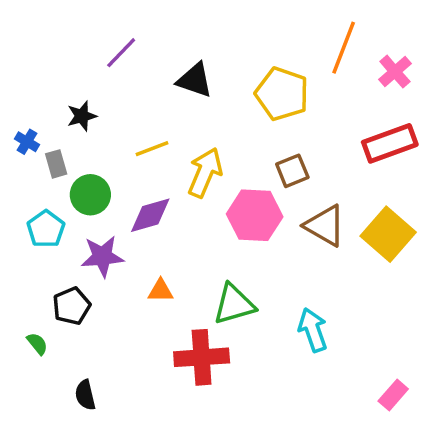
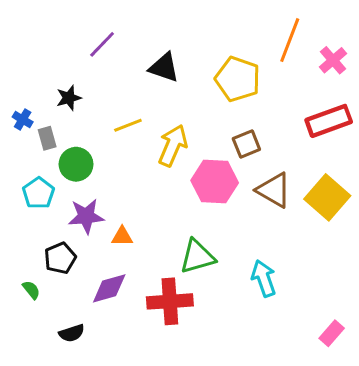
purple diamond: (150, 215) -> (109, 288), moved
orange triangle: (161, 291) -> (122, 236), moved
black semicircle: (85, 395) -> (72, 333), turned -95

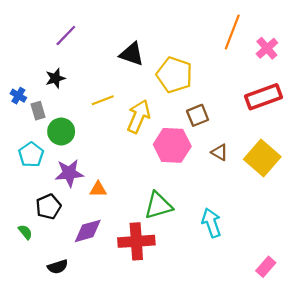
purple line: (102, 44) -> (66, 36), moved
yellow pentagon: (238, 79) -> (174, 75), moved
brown triangle: (274, 190) -> (220, 152), size x0.6

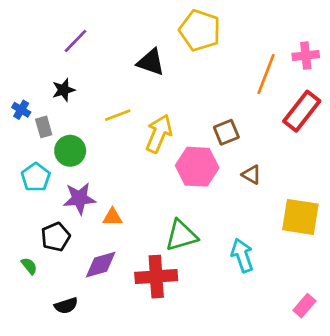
orange line: (232, 32) -> (266, 74), moved
pink cross: (267, 48) -> (306, 56), turned 35
yellow pentagon: (174, 75) -> (200, 30), moved
red rectangle: (263, 97) -> (302, 111), turned -32
yellow square: (262, 158) -> (300, 217), moved, turned -32

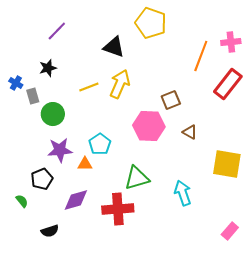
yellow arrow: (159, 134) -> (120, 84), moved
cyan pentagon: (36, 177) -> (100, 144), moved

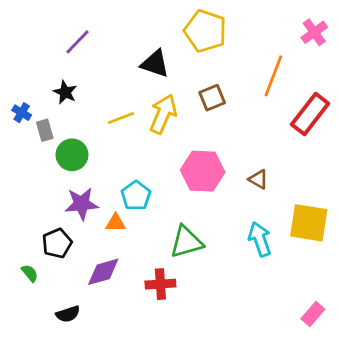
pink cross: (231, 42) -> (314, 32), moved, turned -30
black star: (48, 68) -> (65, 92), turned -30
brown square: (171, 100) -> (212, 98), moved
cyan arrow: (183, 193) -> (260, 239), moved
red cross: (118, 209) -> (160, 284), size x0.7

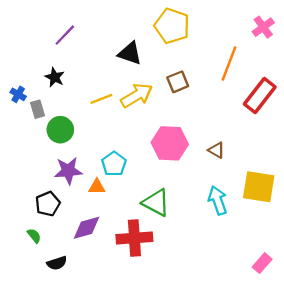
yellow arrow: (163, 114) -> (137, 95), turned 36
green triangle: (186, 242) -> (156, 203), turned 44
green semicircle: (30, 273) -> (34, 236), moved
red cross: (160, 284) -> (134, 238), size x1.4

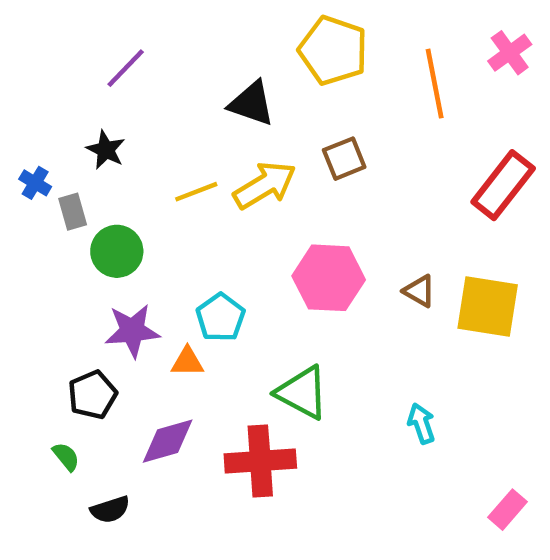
orange line: (229, 64) -> (435, 84), moved, turned -32
yellow square: (259, 187) -> (488, 306), moved
cyan arrow: (218, 200) -> (421, 423), moved, size x0.7

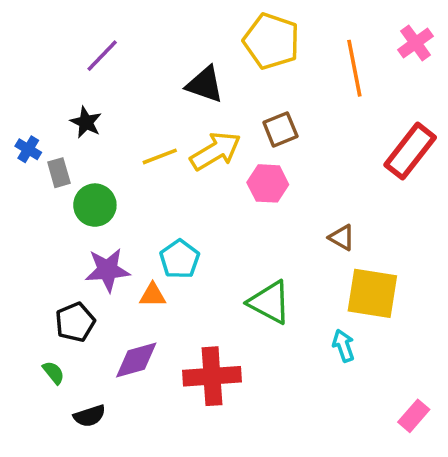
pink hexagon: (329, 278) -> (268, 183), moved, size x0.7
yellow square: (488, 306) -> (372, 293), moved
green triangle: (302, 393) -> (270, 302), moved

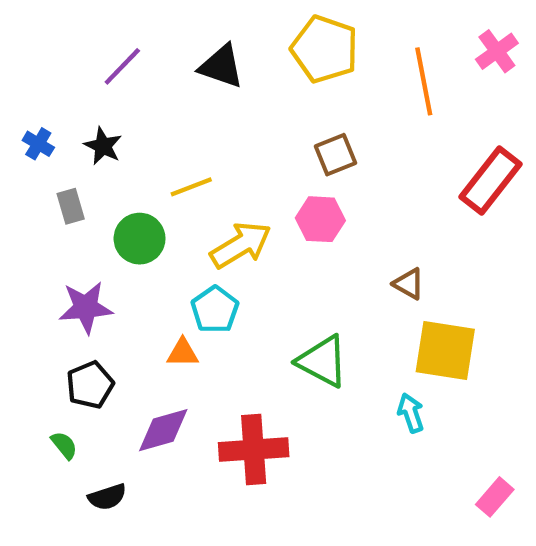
black triangle: (205, 84) -> (221, 66), moved
blue cross: (28, 149) -> (38, 144), moved
yellow arrow: (216, 151) -> (241, 245), moved
green circle: (95, 205) -> (140, 239), moved
purple star: (108, 270) -> (86, 307), moved

